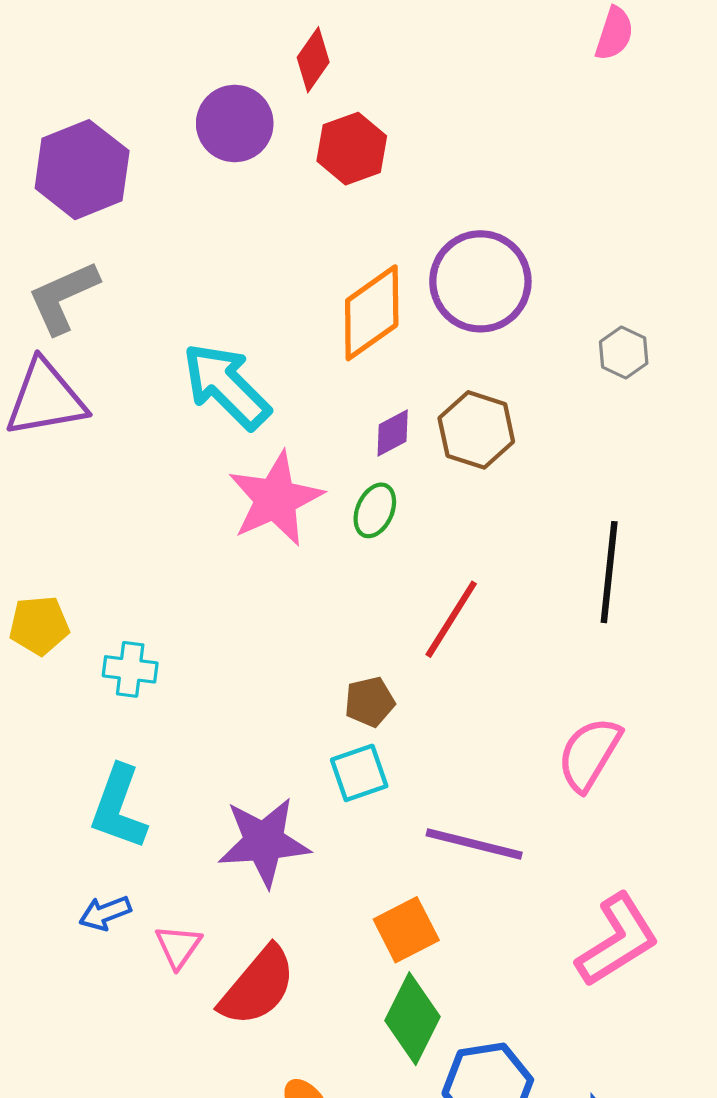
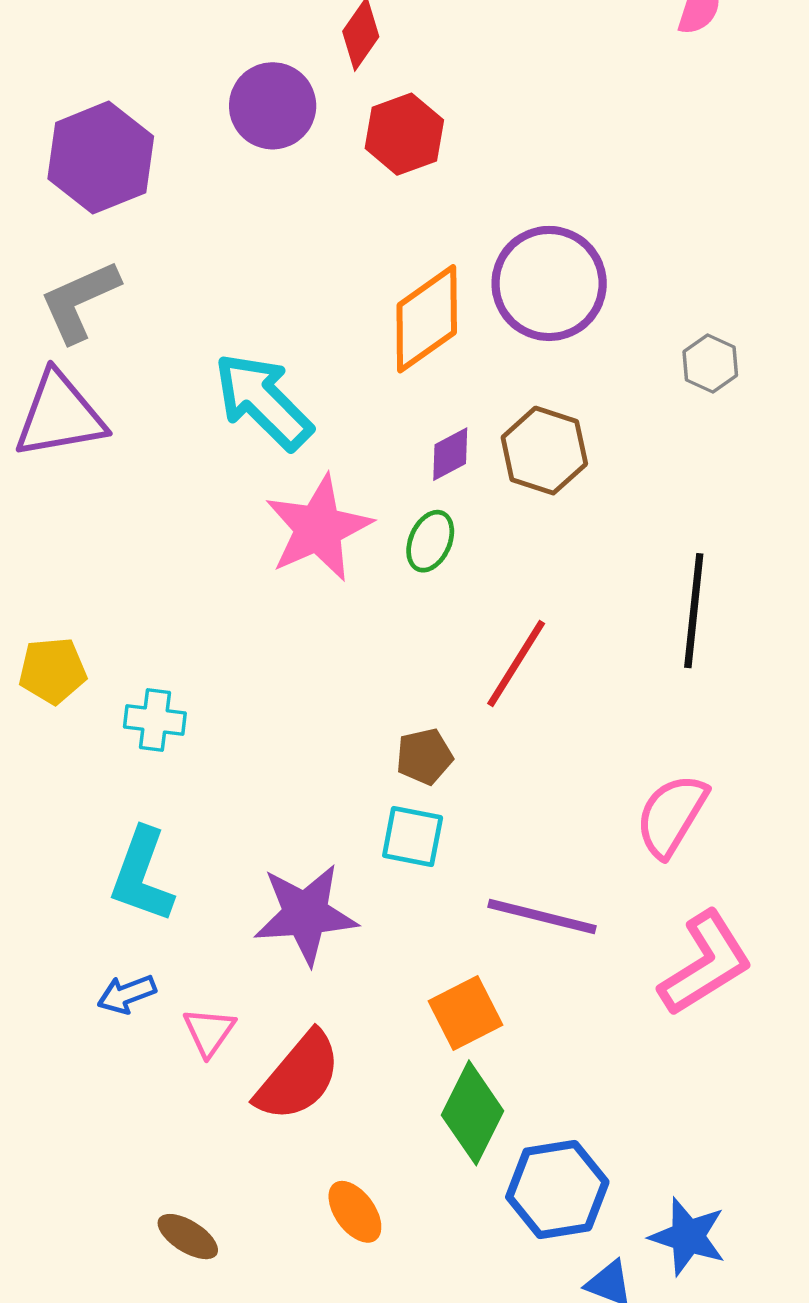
cyan square: (359, 773) -> (413, 836), turned 30
pink L-shape: (617, 940) -> (706, 964), moved

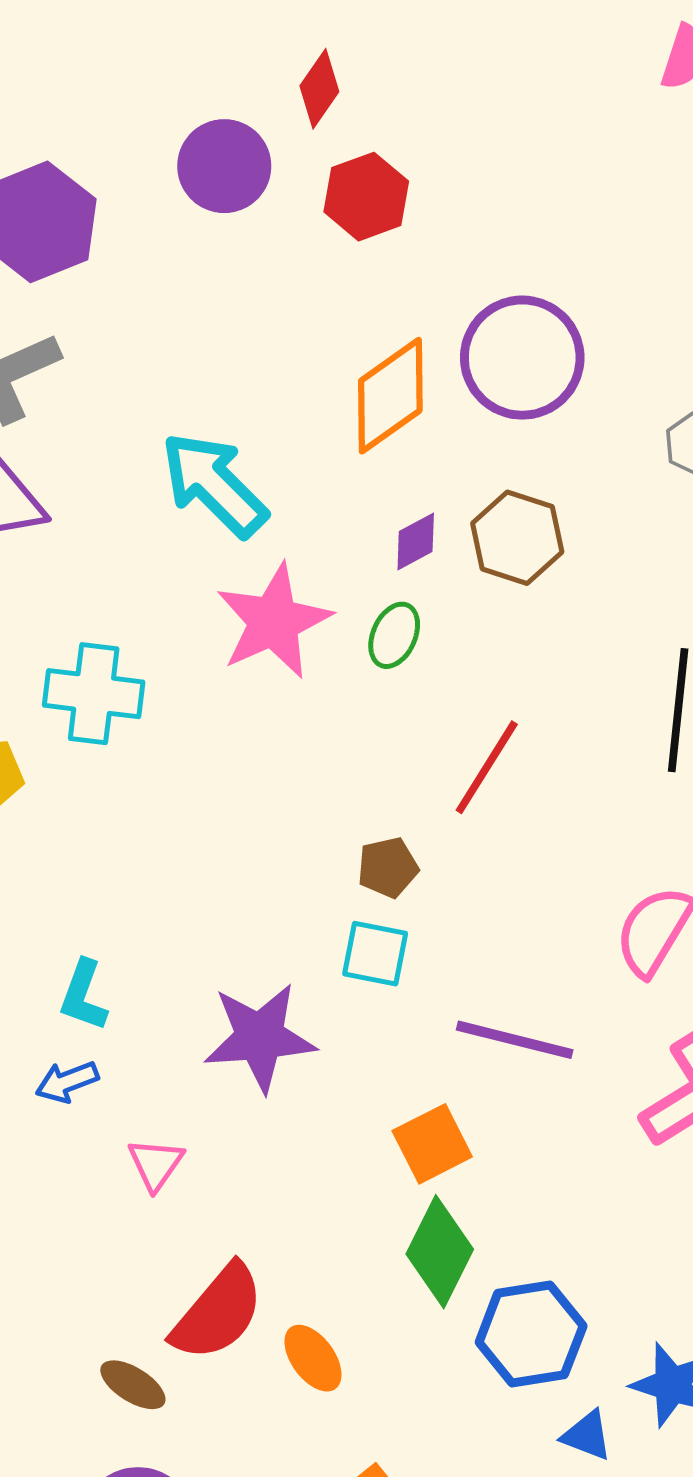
cyan cross: (155, 720) -> (94, 694), moved, size x1.5
cyan L-shape: (142, 875) -> (83, 995), size x0.7
blue arrow: (127, 994) -> (67, 1082), moved
red semicircle: (298, 1077) -> (218, 1312), moved

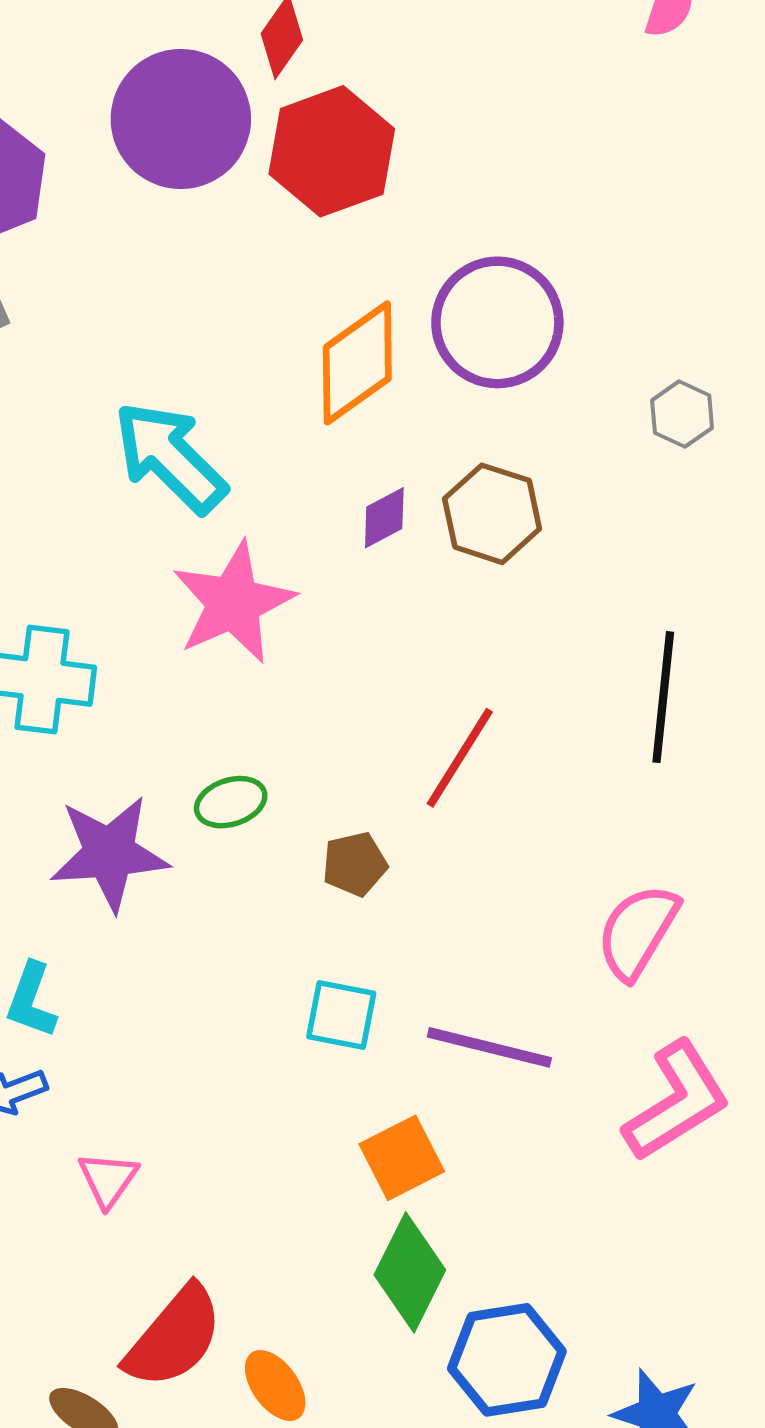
purple circle: (224, 166) -> (181, 119), size x1.4
red hexagon: (366, 197) -> (332, 151), size x1.4
green ellipse: (394, 635) -> (231, 802), moved, turned 48
cyan square: (375, 954) -> (341, 1015), moved
purple star: (260, 1037) -> (109, 853), moved

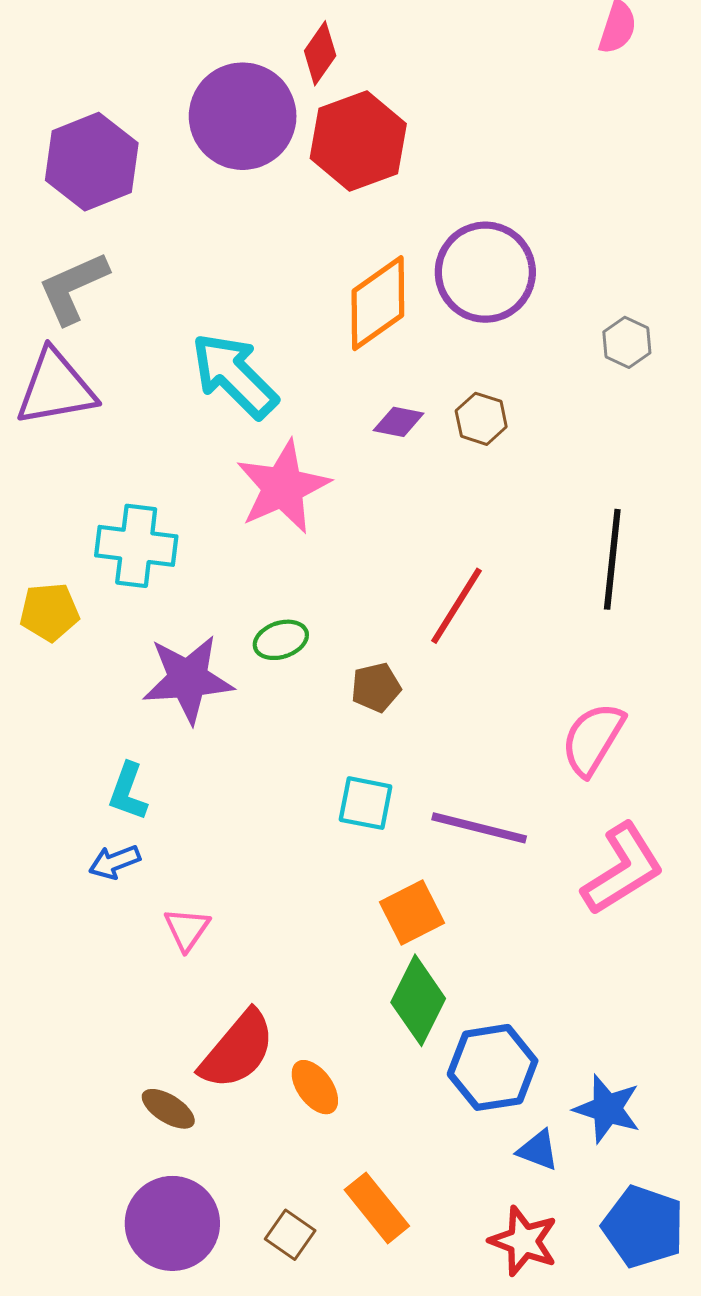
brown hexagon: (492, 514) -> (481, 419), size x0.7
purple diamond: (384, 518) -> (399, 422), turned 39

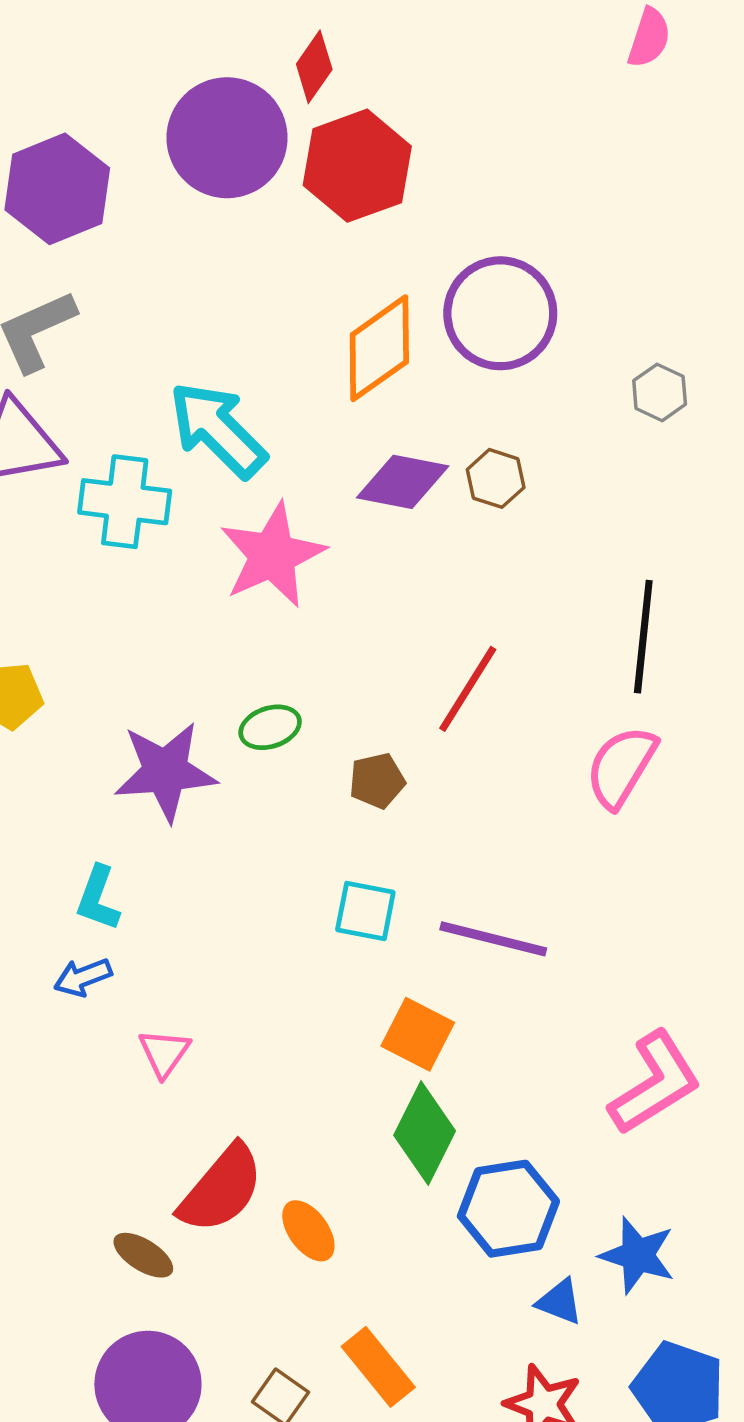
purple diamond: (399, 422) -> (403, 482), size x1.6
cyan cross: (136, 546) -> (125, 502), moved
pink semicircle: (593, 739) -> (621, 767), moved
pink L-shape: (623, 869) -> (655, 1083), moved
orange square: (412, 913) -> (418, 1034), turned -36

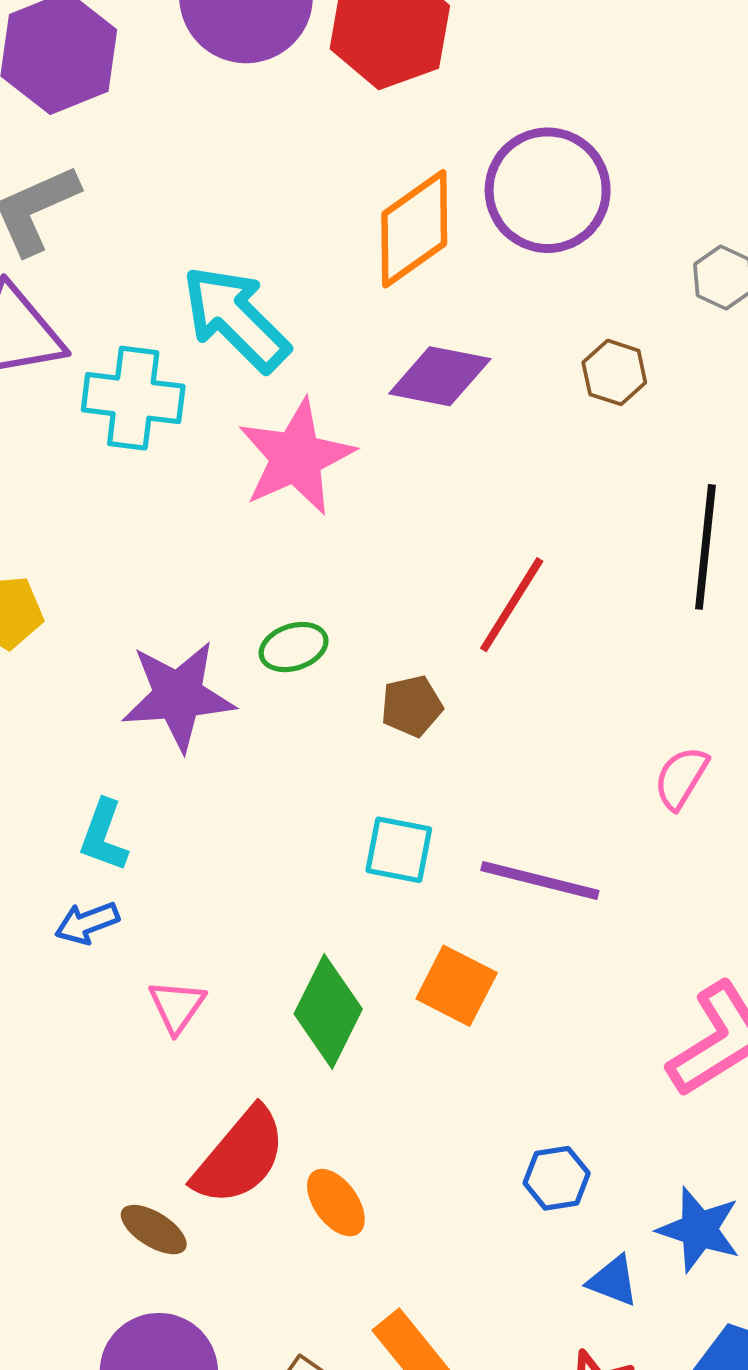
brown hexagon: (496, 478) -> (614, 372), moved
pink semicircle: (621, 767) -> (681, 778), moved, size x0.7
green diamond: (425, 1133) -> (328, 1011), moved
blue hexagon: (508, 1209) -> (557, 1178), size x0.6

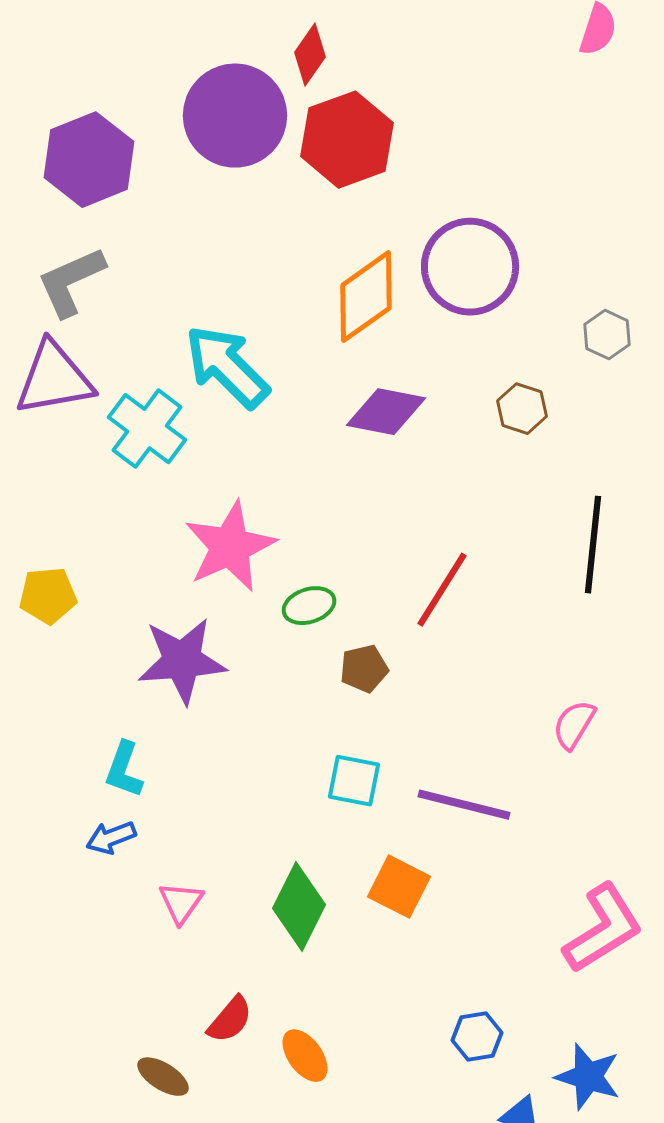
cyan cross: (133, 398) -> (147, 429), turned 30
pink star: (296, 457) -> (230, 547), moved
green ellipse: (294, 647) -> (309, 606), moved
red semicircle: (240, 1156) -> (230, 1020), size x0.6

